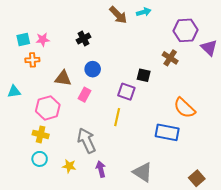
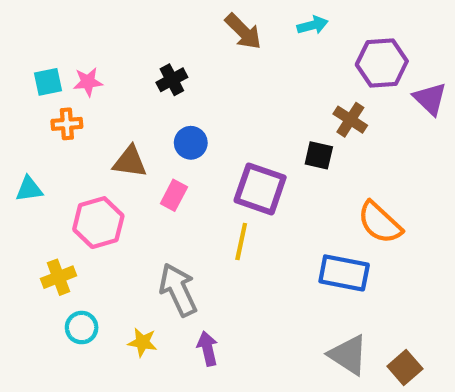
cyan arrow: (144, 12) -> (313, 25), moved
black square: (144, 75) -> (319, 155), moved
purple square: (126, 92) -> (260, 189), size x1.4
yellow cross: (41, 134) -> (58, 277), moved, turned -35
gray triangle: (143, 172) -> (348, 355), moved

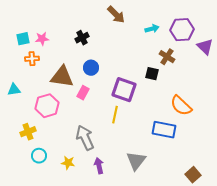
cyan arrow: (313, 25) -> (152, 29), moved
brown triangle: (130, 162) -> (62, 77), size x1.4
gray triangle: (348, 355) -> (136, 161), moved, turned 35

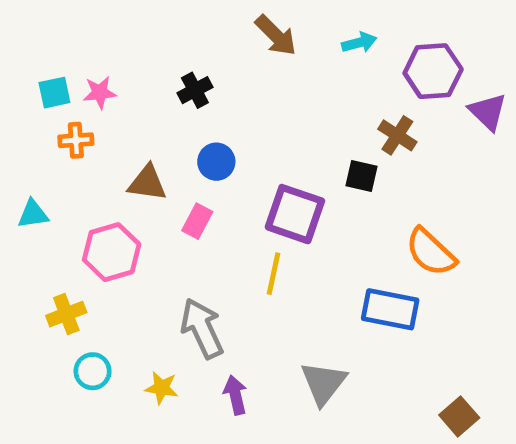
cyan arrow: (152, 29) -> (359, 43), moved
brown triangle: (62, 77) -> (147, 183), size x0.7

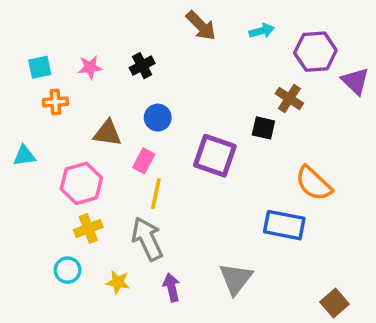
pink star: (100, 93) -> (90, 67), moved
yellow line: (273, 274) -> (156, 194), moved
yellow cross: (66, 314) -> (88, 228), moved

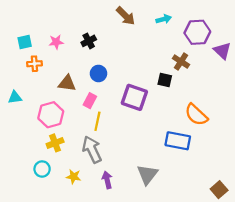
brown square: (334, 303) -> (219, 190), moved

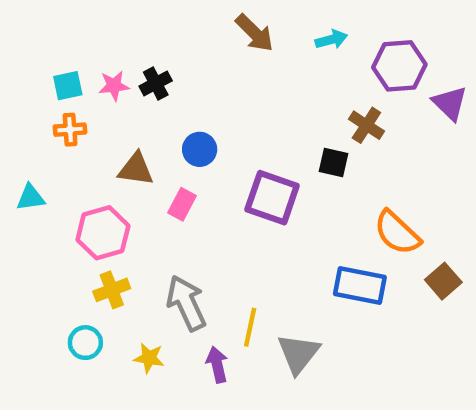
black cross: (89, 41) -> (156, 83), moved
cyan square: (25, 42) -> (68, 86), moved
yellow line: (97, 121) -> (250, 327), moved
brown square: (219, 190) -> (443, 281), moved

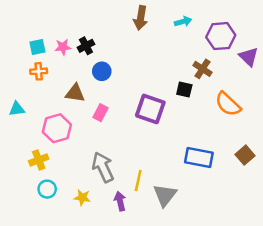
brown arrow: (254, 33) -> (141, 18), turned 55
blue circle: (200, 149) -> (102, 71), moved
orange semicircle: (397, 233) -> (228, 104), moved
yellow cross: (112, 290) -> (39, 160), moved

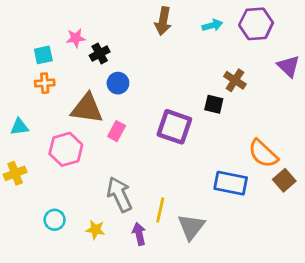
purple hexagon: (221, 36) -> (256, 24), moved
pink star: (63, 47) -> (76, 38), moved
brown triangle: (75, 93) -> (87, 108), size x1.4
orange semicircle: (228, 104) -> (263, 154), moved
yellow cross: (39, 160) -> (15, 173), moved

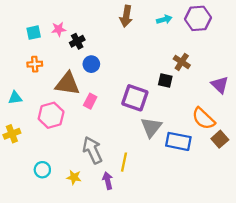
cyan square: (43, 55) -> (34, 33), moved
purple triangle: (288, 66) -> (220, 85), moved
gray triangle: (191, 227) -> (151, 127), moved

